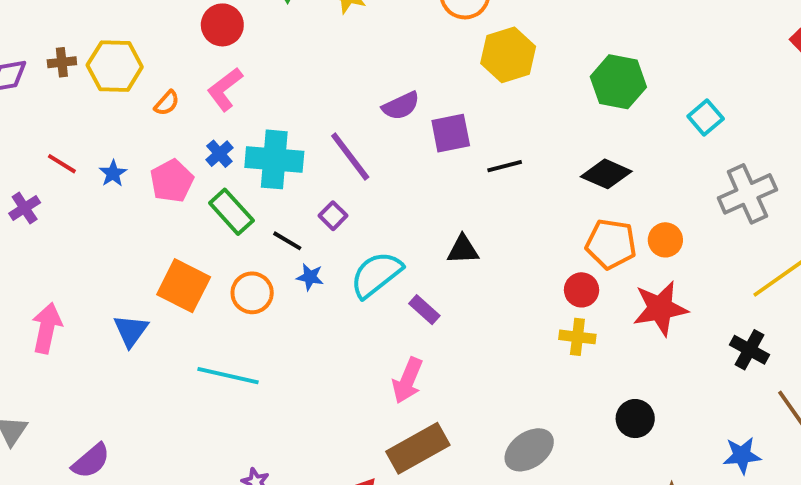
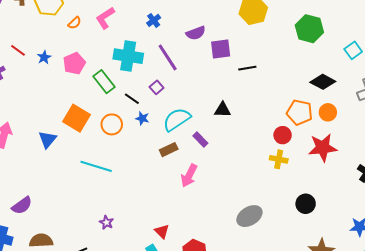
blue cross: (219, 154) -> (154, 20), moved
black diamond: (606, 174) -> (323, 82), moved
brown rectangle: (418, 448) -> (169, 150), moved, size x0.6

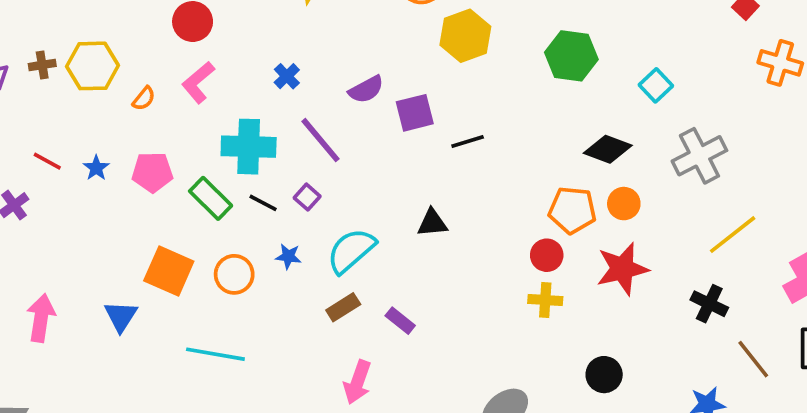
pink pentagon: (74, 63) -> (152, 172), turned 30
black line: (132, 99) -> (263, 203), moved
purple rectangle: (200, 139) -> (400, 321), moved
pink arrow: (189, 176) -> (357, 382), moved

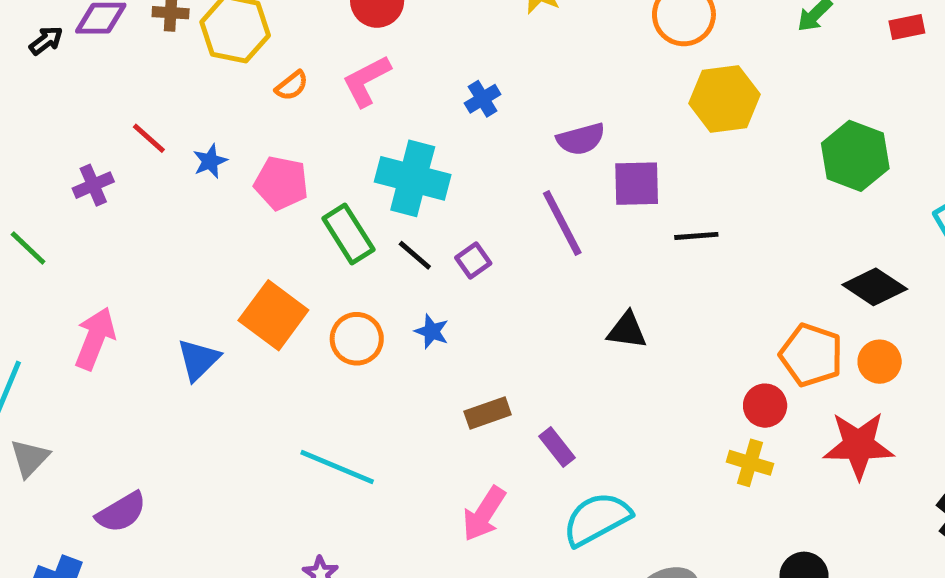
purple line: (321, 140) -> (562, 223), moved
cyan semicircle: (351, 251) -> (597, 519), moved
cyan line: (215, 354) -> (337, 467), moved

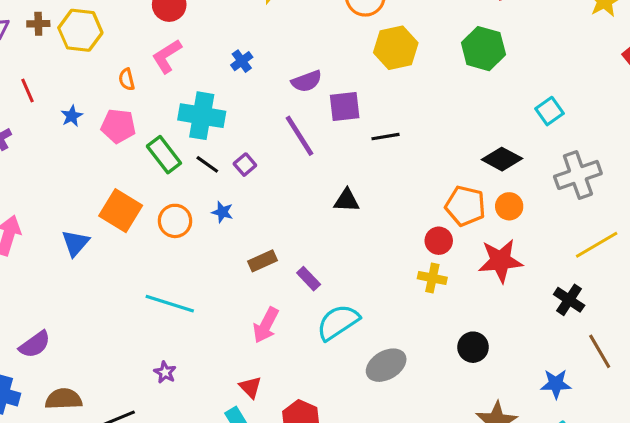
orange semicircle: (292, 86) -> (127, 79), moved, turned 120
red line: (149, 138) -> (27, 91), moved, turned 30
green hexagon: (855, 156) -> (483, 49), moved

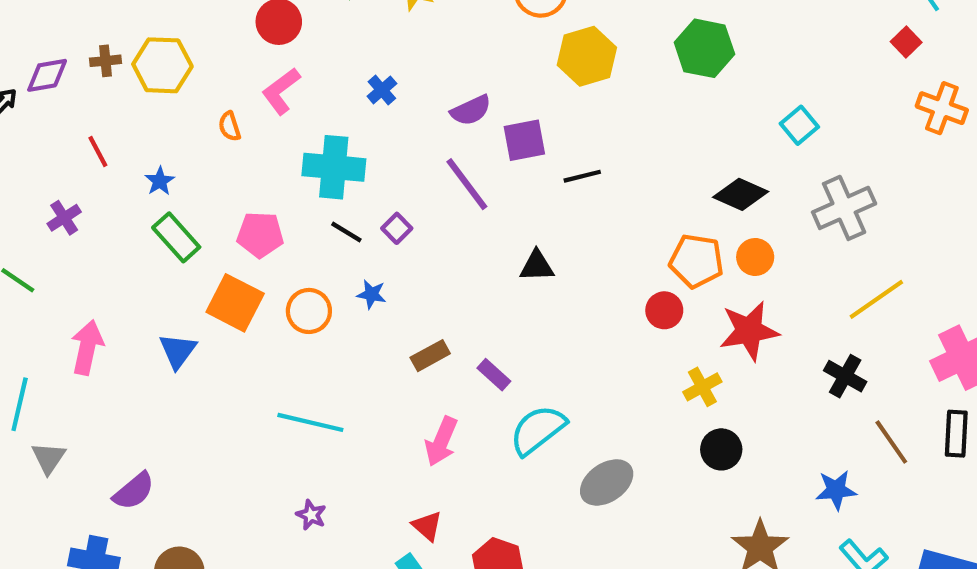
pink pentagon: (118, 126) -> (260, 235), moved
green rectangle: (164, 155) -> (176, 237), moved
yellow cross: (432, 278) -> (702, 387), moved, turned -36

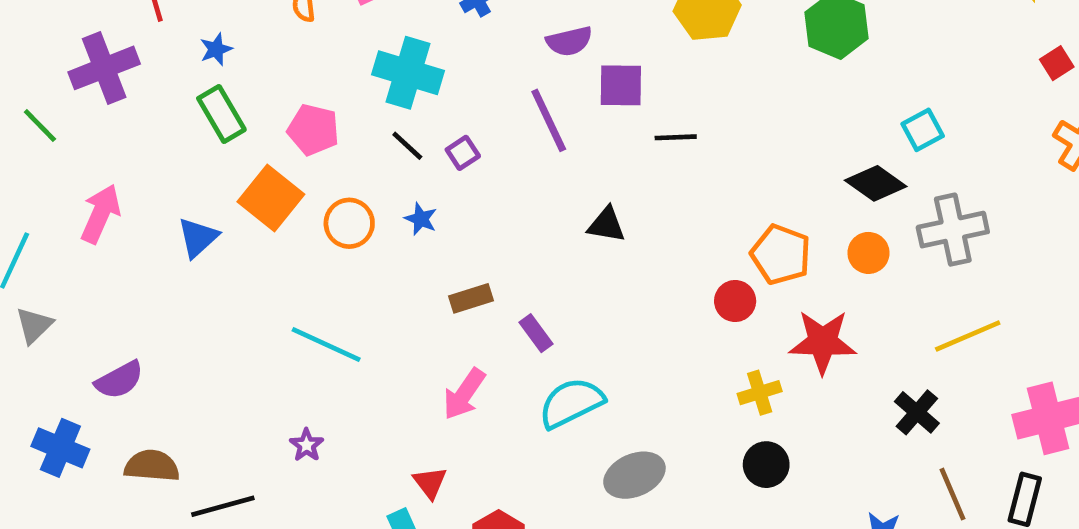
black diamond: (741, 194) -> (876, 183), moved
purple cross: (64, 218) -> (104, 68), size x1.8
orange circle: (755, 257) -> (868, 253), moved

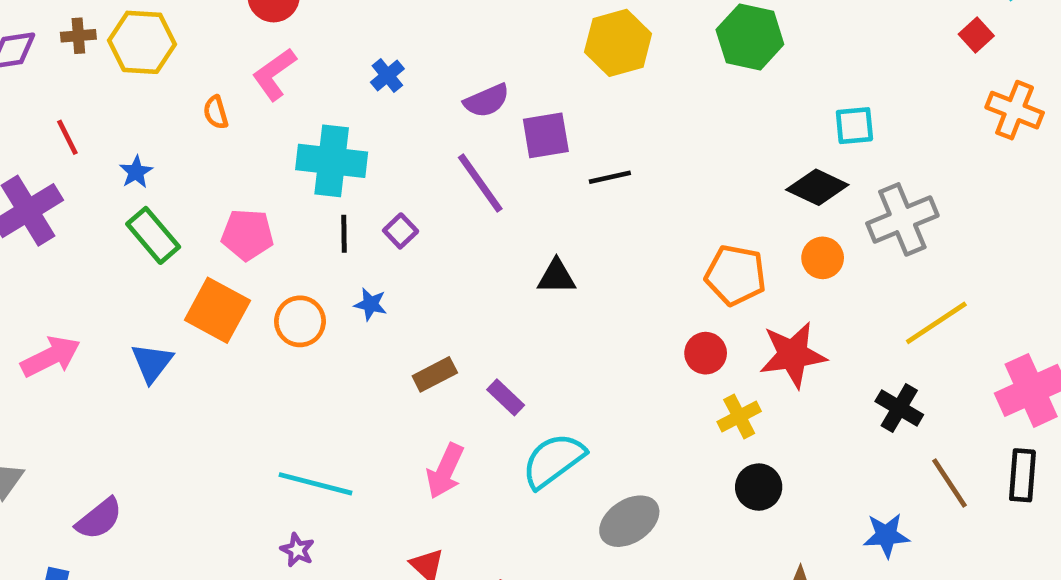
cyan square: (923, 130) -> (854, 126), turned 33
black line: (407, 146) -> (344, 234), turned 57
pink arrow: (100, 214) -> (51, 357), turned 50
red circle: (735, 301) -> (706, 353), moved
cyan line: (326, 344) -> (316, 484), moved

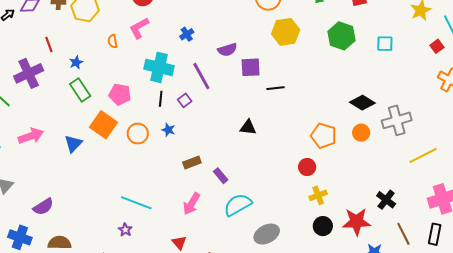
cyan square: (854, 126) -> (385, 44), moved
purple line: (480, 183) -> (201, 76), moved
yellow line: (936, 323) -> (423, 155), moved
red star: (793, 355) -> (357, 222), moved

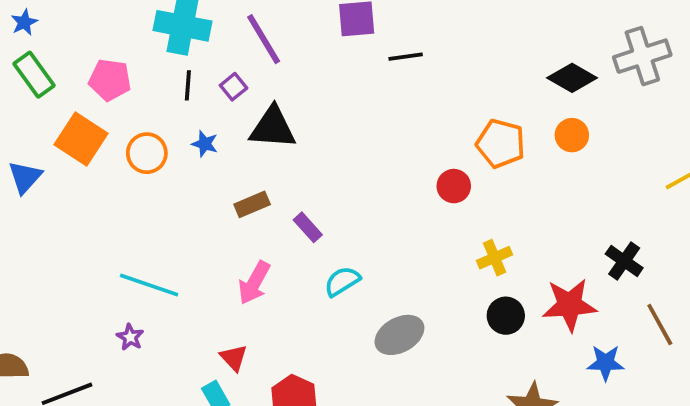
gray cross: (397, 120) -> (642, 56), moved
black triangle: (248, 127) -> (273, 128), moved, size x1.5
red circle: (307, 167) -> (454, 186), moved
cyan semicircle: (238, 205) -> (342, 281), size x0.7

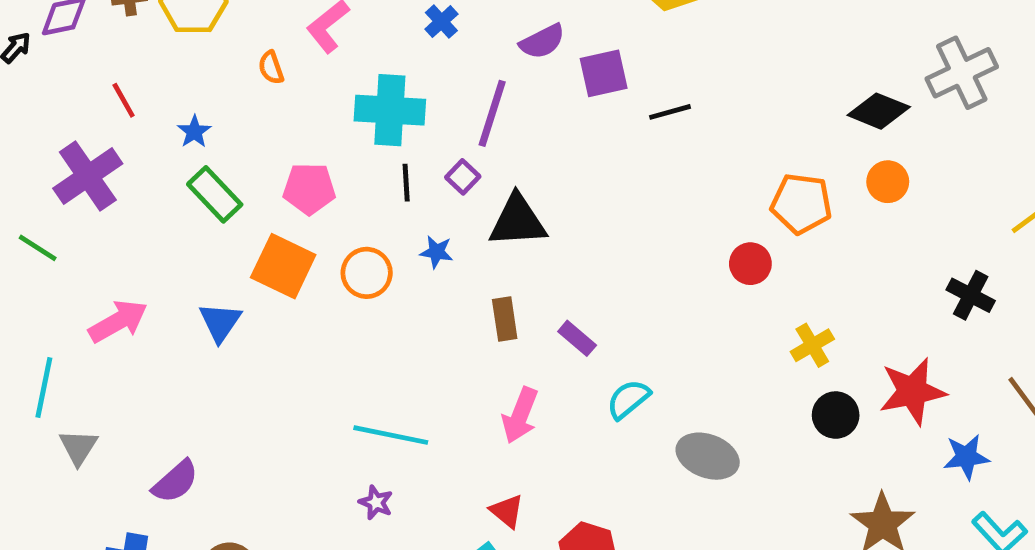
purple line: (264, 39) -> (492, 113), turned 56
brown rectangle: (252, 204) -> (505, 319), turned -68
black cross: (624, 261) -> (971, 295), moved
gray ellipse: (399, 335) -> (708, 456), turned 57

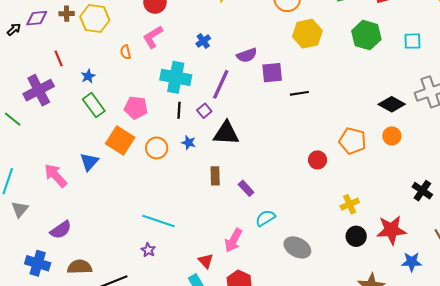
red circle: (750, 264) -> (318, 160), moved
pink arrow: (118, 321) -> (56, 176), moved, turned -110
pink arrow: (520, 415) -> (233, 240), moved

